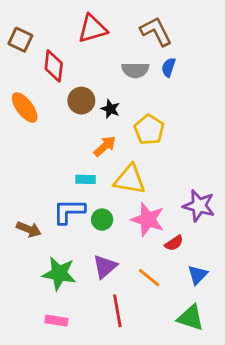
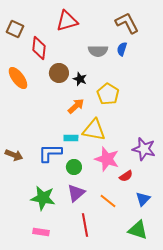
brown L-shape: (156, 31) -> (127, 23), moved
cyan rectangle: (85, 179) -> (71, 138), moved
green circle: (102, 220) -> (74, 167), moved
brown arrow: (29, 229) -> (14, 155), moved

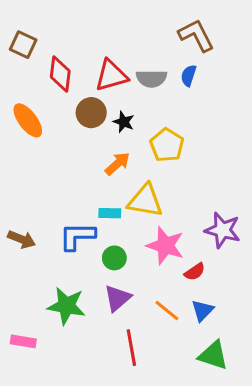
red triangle: (67, 21) -> (111, 76), moved
blue triangle: (143, 199) -> (202, 310), moved
pink rectangle: (41, 232) -> (23, 341), moved

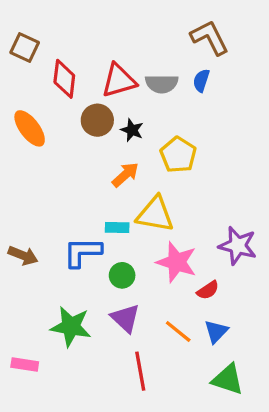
purple triangle: (117, 298) -> (125, 318), turned -36

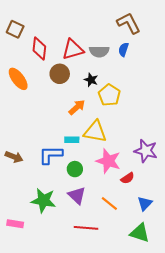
black star: (132, 130) -> (91, 80), moved
blue triangle: (216, 331) -> (145, 204), moved
red line: (140, 371) -> (86, 228), turned -75

